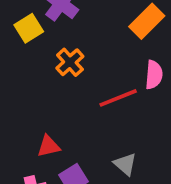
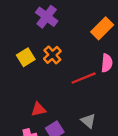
yellow square: (29, 28) -> (26, 57), moved

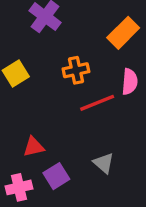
orange cross: (52, 55) -> (76, 70), moved, turned 30

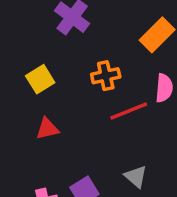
red triangle: (34, 147) -> (47, 129), moved

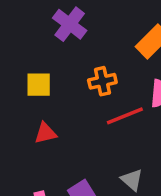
yellow square: (40, 79) -> (39, 85), turned 32

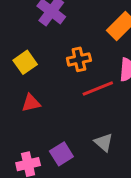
yellow square: (39, 85) -> (25, 62), turned -35

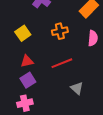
red line: (98, 88) -> (62, 63), moved
purple square: (61, 154) -> (28, 80), moved

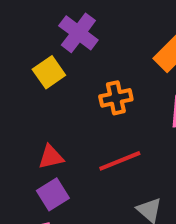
yellow square: (23, 33) -> (49, 72), moved

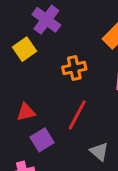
red line: (120, 161) -> (77, 115), turned -40
purple square: (53, 194) -> (42, 140), moved

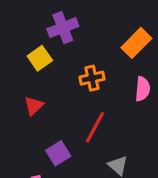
purple cross: (46, 20) -> (63, 28), turned 32
red triangle: (26, 112) -> (34, 106), moved, turned -30

